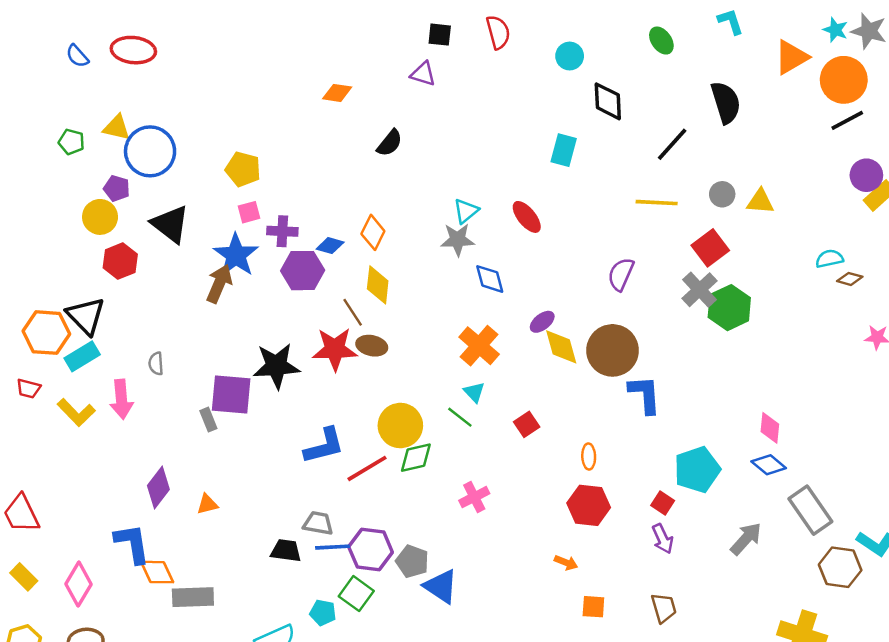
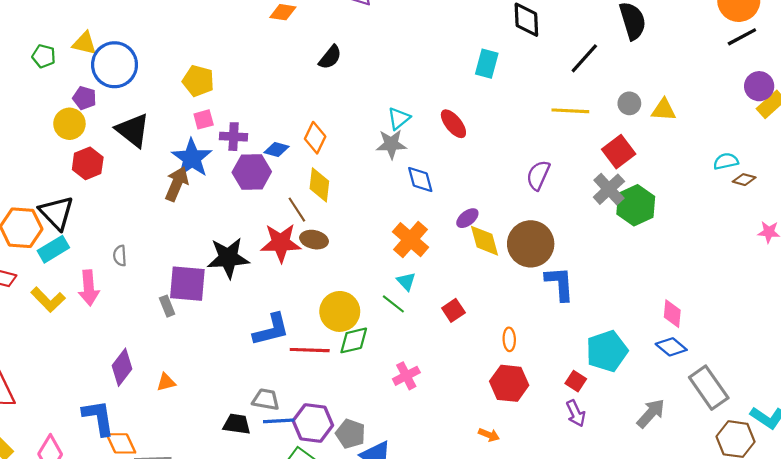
red line: (367, 468) -> (310, 350), turned 33

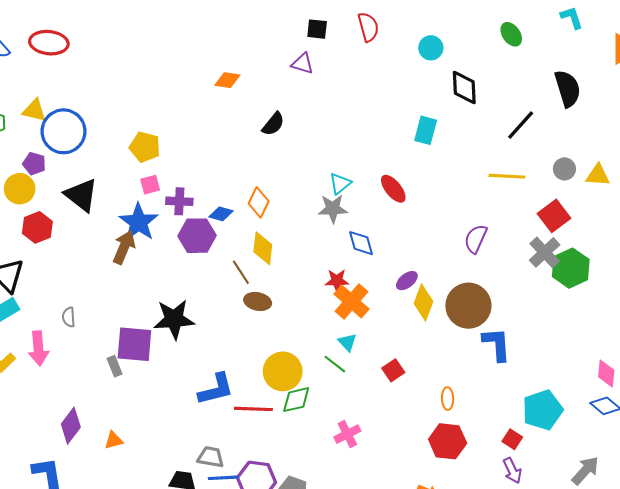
yellow diamond: (485, 241) -> (424, 303), turned 36
red star: (281, 243) -> (337, 281), moved, size x0.6

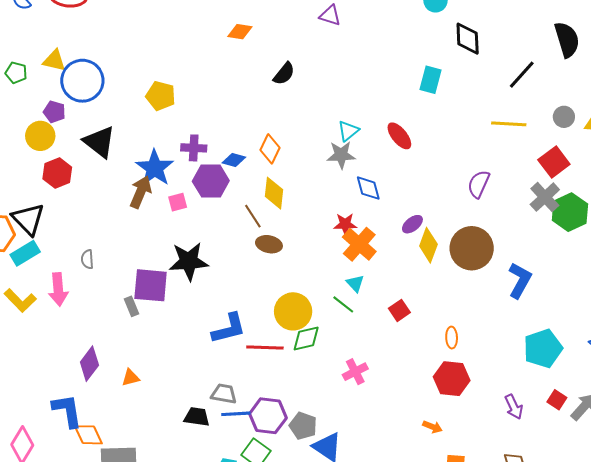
purple triangle: (302, 64) -> (330, 15), moved
pink square: (150, 185) -> (178, 202), moved
blue L-shape: (497, 344) -> (520, 280), moved, turned 33
red square: (512, 439) -> (557, 400), moved

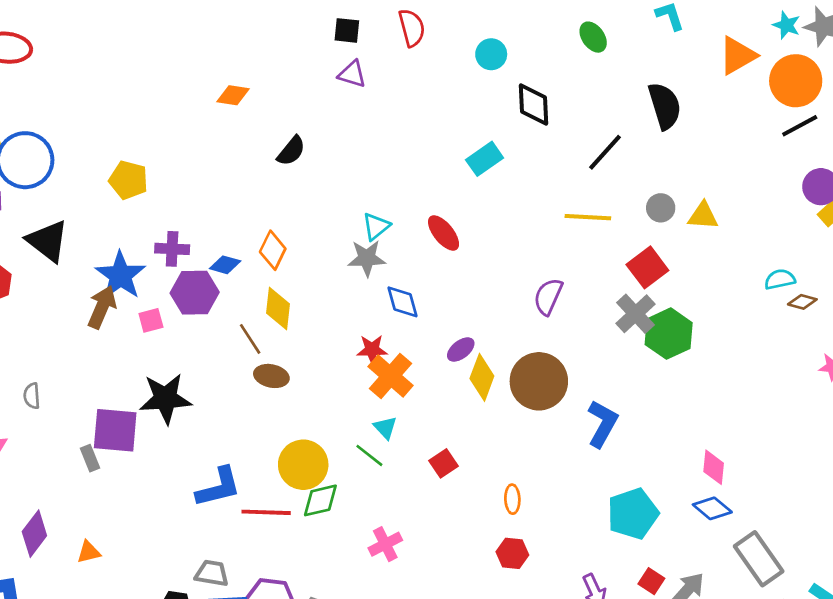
cyan rectangle: (430, 80) -> (485, 159), turned 40
red hexagon: (452, 379) -> (512, 553), size x0.7

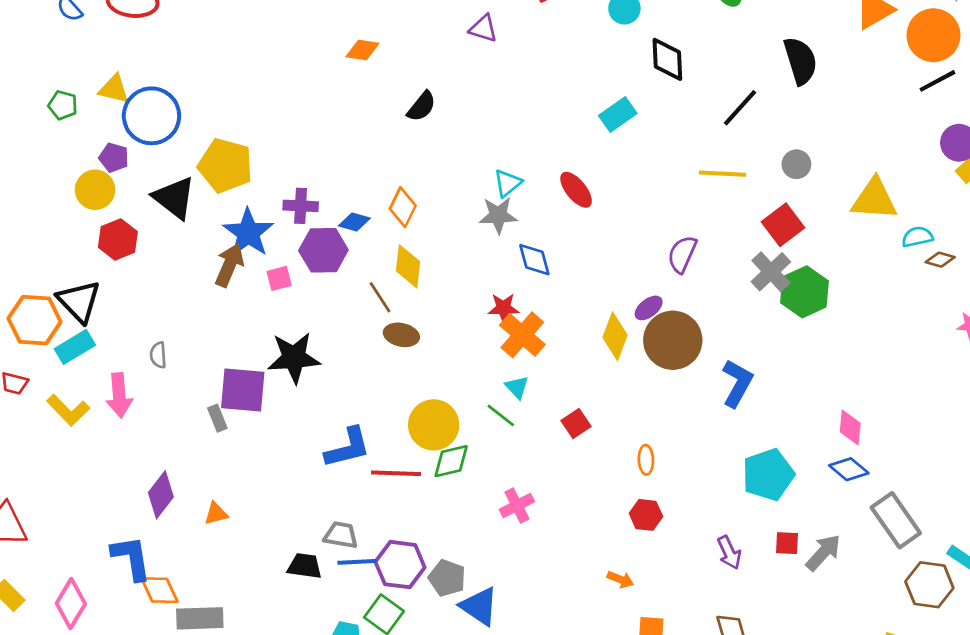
yellow pentagon: (128, 180) -> (225, 166), moved, size x1.4
yellow triangle: (703, 216) -> (874, 199), moved, size x1.5
purple ellipse: (461, 350) -> (649, 308), moved
red square: (651, 581) -> (787, 543), turned -30

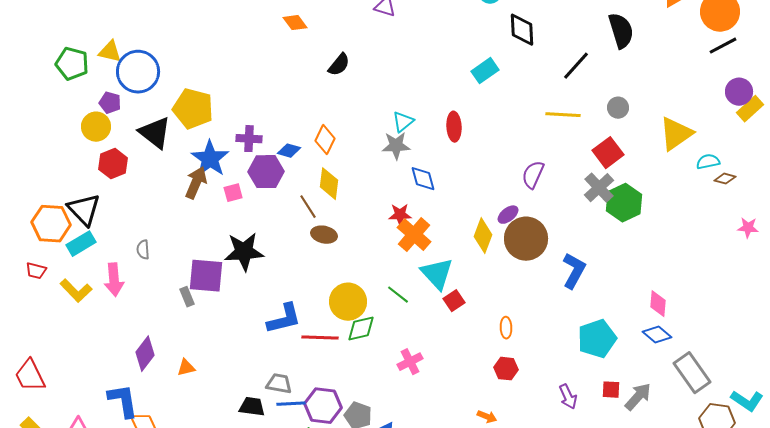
orange diamond: (362, 50) -> (295, 23), turned 45
green pentagon: (63, 105) -> (72, 64), size x1.5
red ellipse: (576, 190) -> (454, 127), turned 36
yellow triangle: (874, 199) -> (676, 134), turned -39
cyan triangle: (517, 387) -> (437, 274), moved, size x1.8

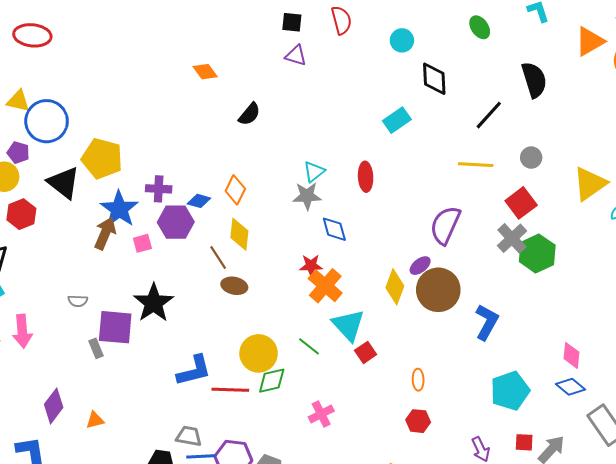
purple semicircle: (533, 175) -> (445, 225), size x1.4
gray semicircle: (143, 250) -> (78, 301), moved, turned -84
black star: (244, 252) -> (154, 303), turned -30

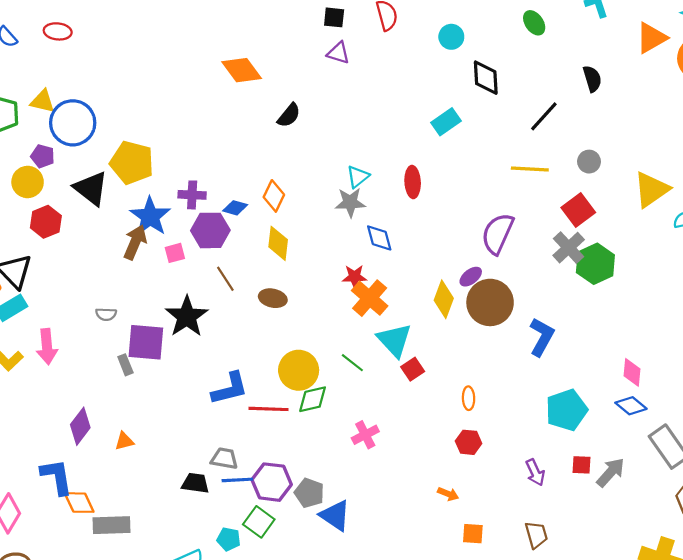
red ellipse: (32, 35) -> (58, 31), size x0.7
orange diamond: (205, 72) -> (242, 70), size x1.5
black semicircle: (534, 80) -> (592, 79), size x0.7
brown line: (218, 257) -> (225, 279), moved

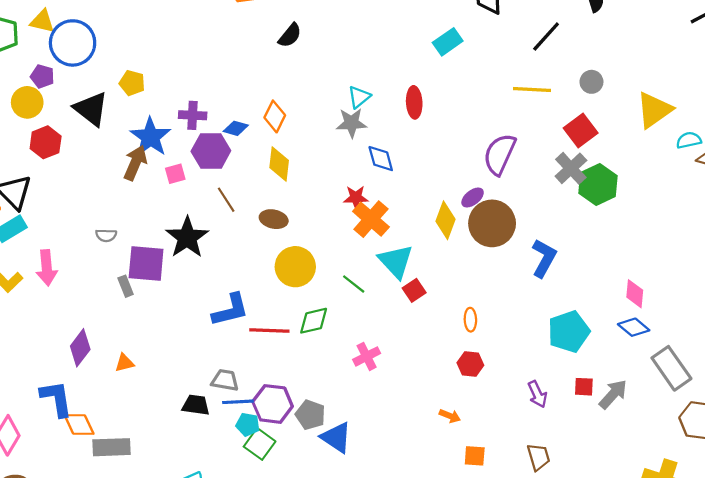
yellow pentagon: (132, 163) -> (132, 83), size x0.6
yellow circle: (299, 370) -> (295, 267), moved
cyan pentagon: (229, 539) -> (248, 425), moved

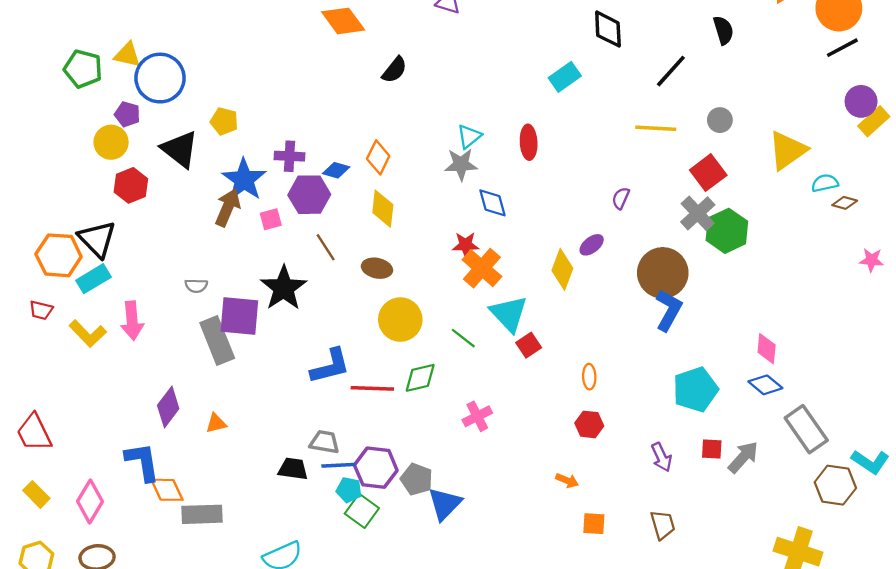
purple semicircle: (500, 154) -> (621, 198), size x0.5
brown circle: (492, 223) -> (663, 273), moved
gray rectangle: (126, 286) -> (217, 340), size x2.0
blue triangle: (336, 437) -> (445, 504), turned 40

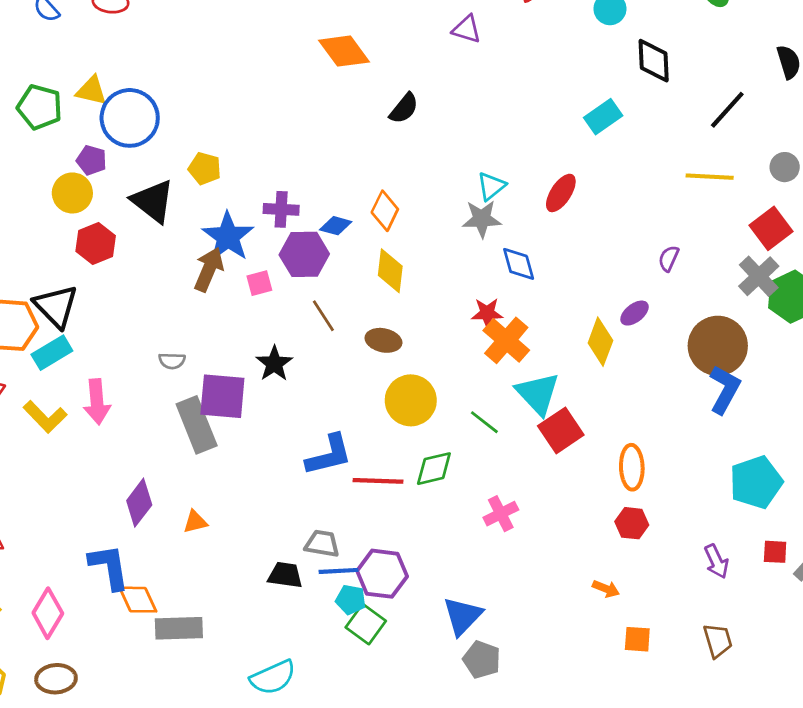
red ellipse: (529, 142) -> (561, 193), turned 36
black star: (284, 288) -> (274, 364), size x0.7
red square: (529, 345) -> (561, 430), size x1.5
orange ellipse: (589, 377) -> (632, 467), size x1.5
gray pentagon: (417, 479) -> (482, 660), moved

